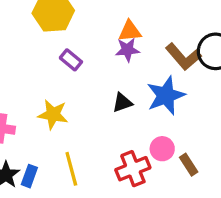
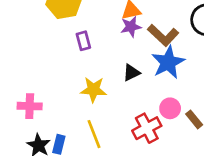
brown L-shape: (183, 57) -> (163, 35), moved
purple rectangle: (71, 60) -> (83, 41), turned 42
yellow star: (53, 114) -> (93, 90), moved

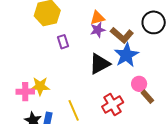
black triangle: (131, 73) -> (100, 64), size x1.6
yellow star: (93, 90) -> (40, 86), moved
pink circle: (170, 108) -> (139, 84), moved

